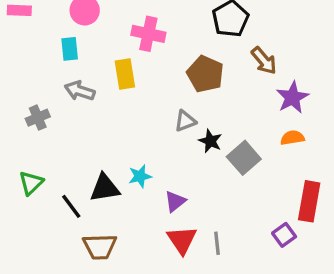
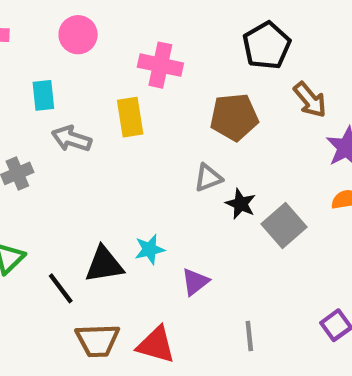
cyan rectangle: (70, 49) -> (43, 95), moved
brown pentagon: (205, 74) -> (234, 117), turned -30
red triangle: (182, 240) -> (156, 345), moved, turned -40

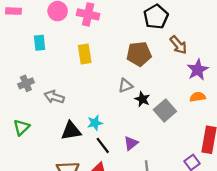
pink cross: (160, 65) -> (88, 14), moved
gray arrow: (72, 139) -> (54, 97), moved
purple triangle: (195, 282) -> (131, 143), moved
black line: (61, 288) -> (103, 145), moved

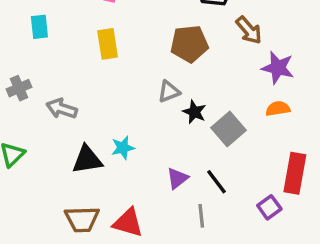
purple star: (198, 70) -> (278, 68), turned -30
black line: (103, 145) -> (217, 182), moved

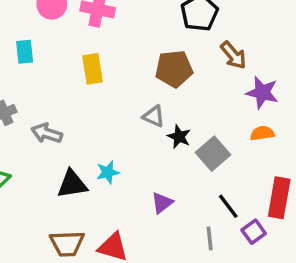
gray triangle: (169, 92) -> (154, 116), turned 45
black line: (217, 182) -> (228, 206), moved
gray line: (201, 216) -> (210, 238), moved

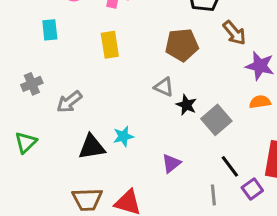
gray arrow: (47, 133) -> (69, 102), turned -56

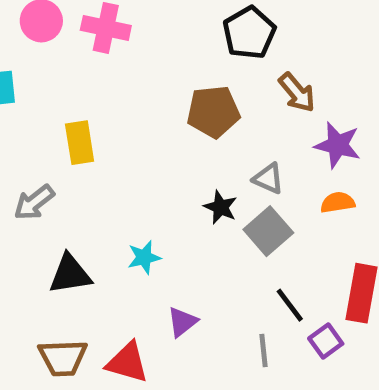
yellow rectangle: (110, 45) -> (80, 143), moved
gray triangle: (164, 87) -> (268, 179), moved
cyan star: (123, 136) -> (144, 257), moved
purple triangle: (171, 163) -> (182, 322), moved

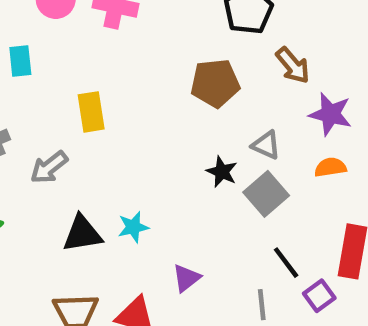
cyan star: (144, 257) -> (133, 227), moved

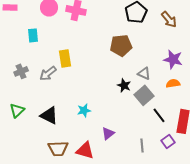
brown arrow: (293, 65) -> (169, 19), moved
gray arrow: (49, 167) -> (48, 73), moved
black triangle: (82, 234) -> (49, 115), moved, turned 36
black line: (286, 263) -> (159, 115), moved

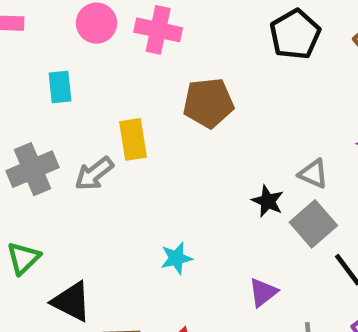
brown pentagon: (121, 45) -> (208, 103), moved
gray cross: (21, 71) -> (33, 169), size x1.5
black triangle: (49, 115) -> (71, 302), moved
purple triangle: (108, 133) -> (263, 292), moved

